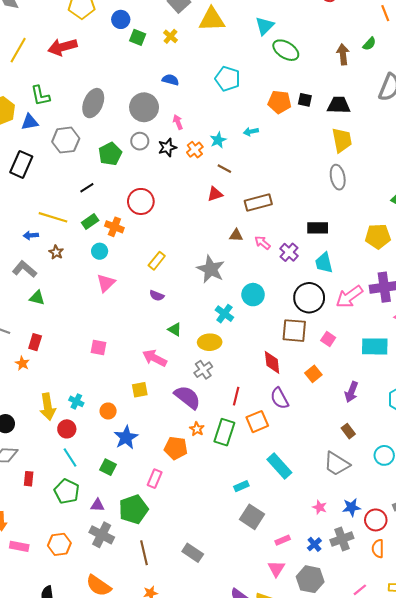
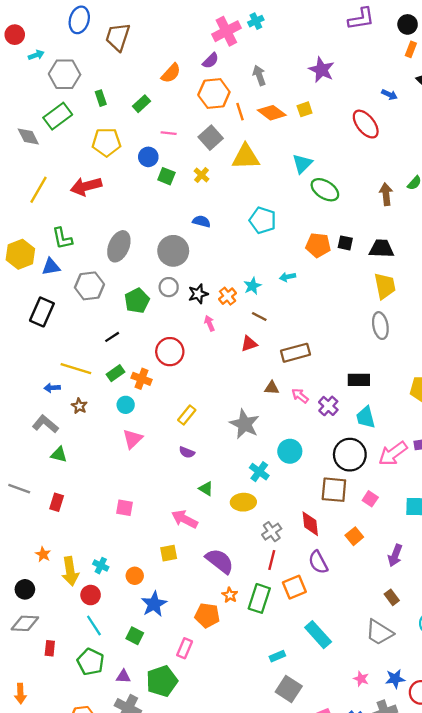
pink arrow: (178, 122) -> (209, 323), moved
orange star: (22, 363) -> (43, 554), moved
gray cross: (203, 370) -> (272, 532), moved

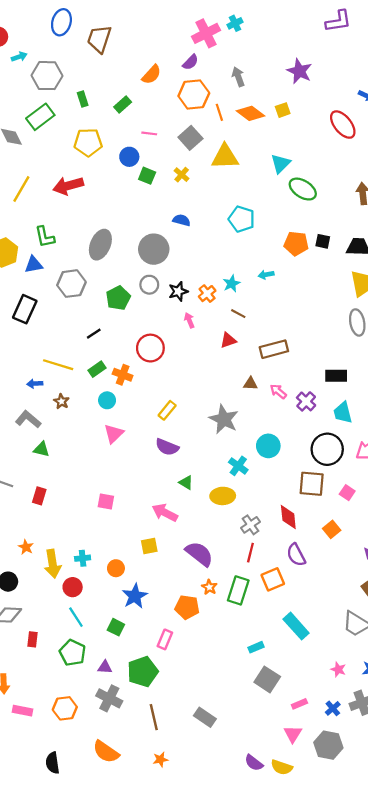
purple semicircle: (187, 452) -> (167, 447), size x1.5
cyan cross: (101, 566) -> (83, 558), turned -32

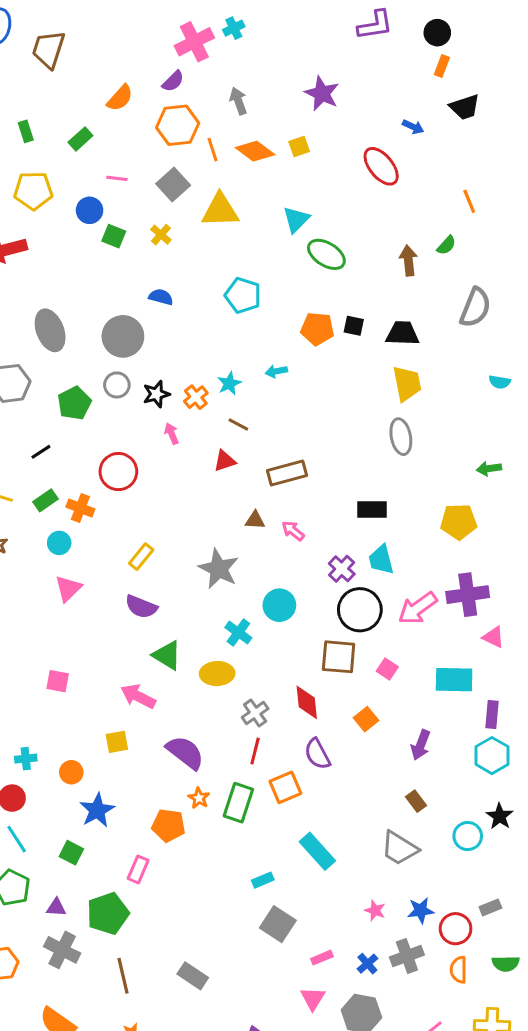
gray ellipse: (100, 245) -> (50, 330), turned -44
purple cross: (306, 401) -> (342, 569), moved
green triangle: (186, 483) -> (167, 655), size x1.5

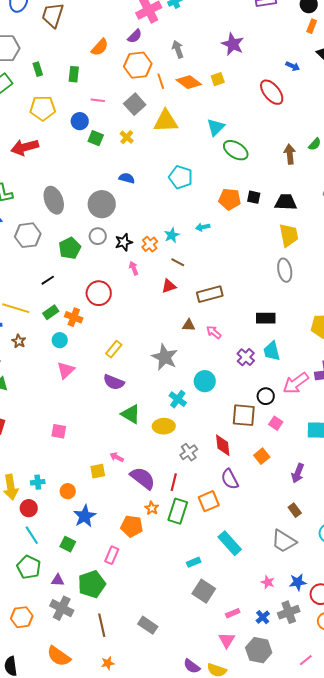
green rectangle: (80, 139) -> (74, 74), turned -42
black circle: (360, 610) -> (266, 396), moved, size x0.6
pink arrow: (138, 696) -> (117, 457), moved, size x0.6
red line: (255, 751) -> (174, 482), moved

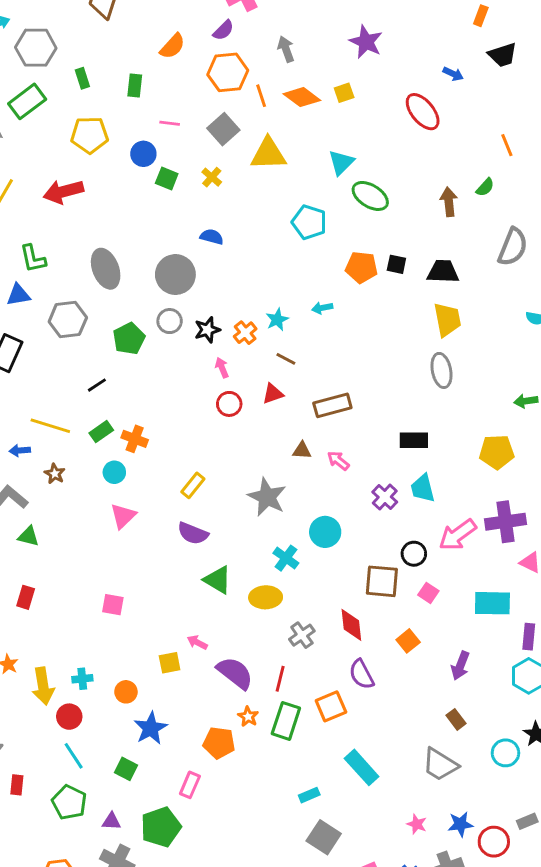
cyan pentagon: (181, 177) -> (309, 222), moved
red circle: (99, 293) -> (229, 404), moved, size x0.7

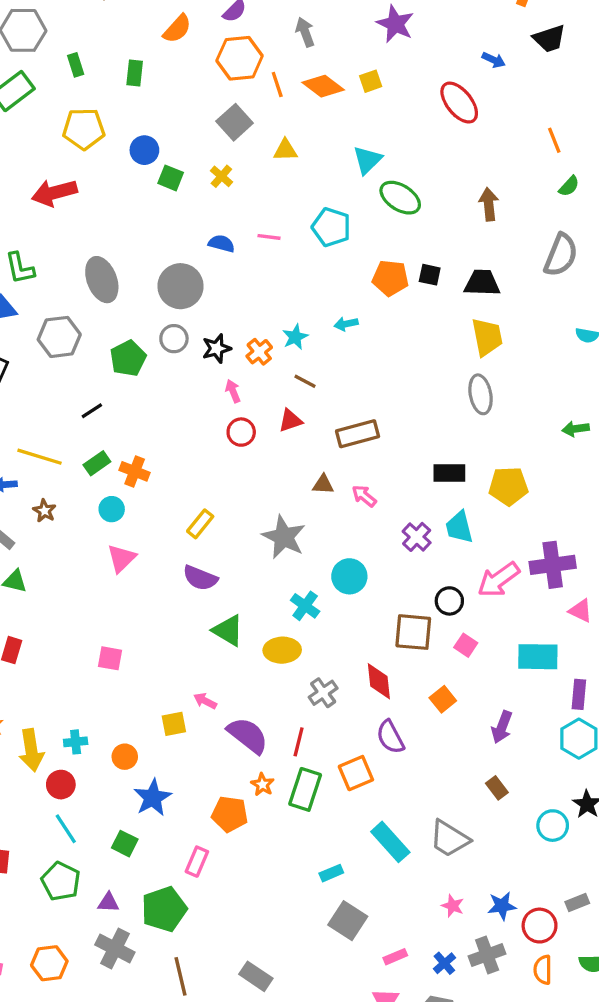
pink line: (170, 123) -> (269, 237), moved
yellow triangle: (268, 154) -> (285, 150), size x0.6
green semicircle: (485, 187) -> (569, 186), moved
yellow pentagon: (497, 452) -> (508, 486), moved
gray trapezoid: (440, 765) -> (449, 839), moved

